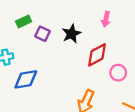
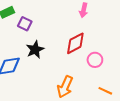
black star: (71, 34) -> (35, 50), moved

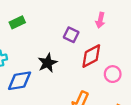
purple square: (25, 24) -> (71, 35), moved

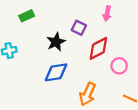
black star: (48, 63) -> (56, 42), moved
blue diamond: (20, 81) -> (56, 72), moved

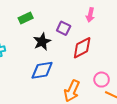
green rectangle: (27, 16) -> (26, 18), moved
pink circle: (119, 66) -> (102, 80), moved

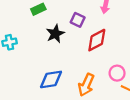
blue diamond: (42, 70) -> (51, 79), moved

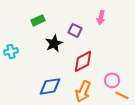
red diamond: (97, 40) -> (83, 61), moved

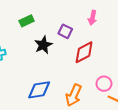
red diamond: (83, 61) -> (84, 52), moved

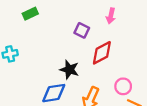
green rectangle: (27, 21) -> (30, 14), moved
black star: (43, 45) -> (69, 70), moved, turned -30

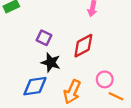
purple square: (82, 30) -> (44, 38), moved

